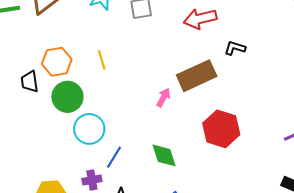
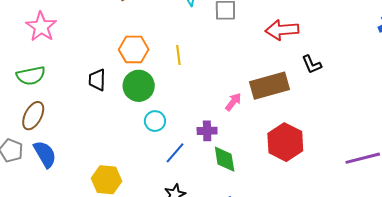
black L-shape: (235, 48) -> (312, 64), turned -140
black trapezoid: (30, 82) -> (97, 80), moved
cyan circle: (89, 129) -> (155, 121), size x0.7
purple cross: (92, 180) -> (207, 131), moved

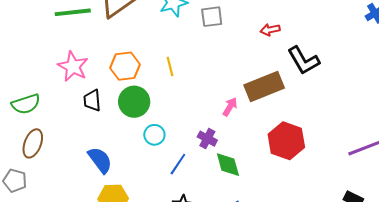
pink star: (41, 27) -> (73, 66), moved
red arrow: (282, 30) -> (270, 30), size x0.6
black L-shape: (312, 64) -> (304, 61), size x1.6
purple cross: (207, 131) -> (207, 139), turned 36
blue semicircle: (45, 154) -> (100, 160), moved

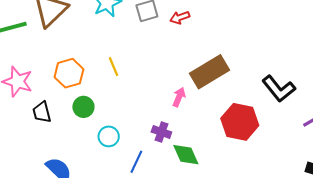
red arrow: (270, 30) -> (180, 18), moved
black L-shape: (304, 61) -> (279, 89), moved
green circle: (134, 102) -> (83, 107), size x0.7

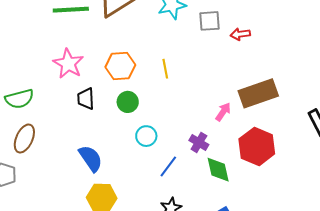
red hexagon: (240, 122) -> (257, 146), moved

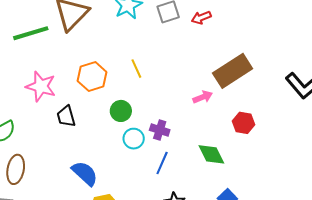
green circle: (128, 102) -> (121, 111), moved
pink arrow: (223, 112) -> (203, 97), turned 48
purple cross: (199, 142) -> (160, 130), moved
red hexagon: (257, 146) -> (243, 123), size x0.6

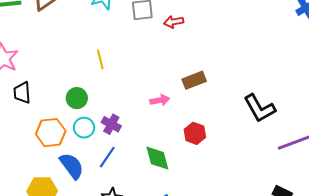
brown rectangle: (233, 71) -> (194, 80), size x0.6
orange hexagon: (92, 76) -> (51, 133), moved
blue semicircle: (85, 173) -> (72, 166), moved

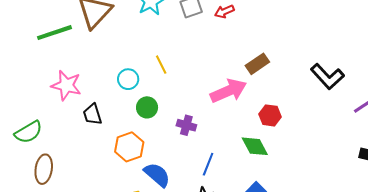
pink arrow: (160, 100) -> (228, 91), size x1.8
cyan circle: (84, 128) -> (128, 79), moved
blue line: (107, 157) -> (208, 164), moved
green diamond: (157, 158) -> (255, 146), moved

